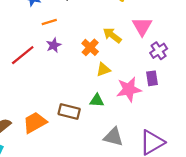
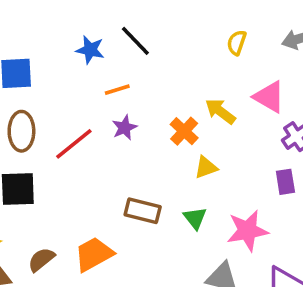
pink triangle: (142, 26) -> (269, 97), turned -30
pink star: (129, 89) -> (247, 231), moved
green triangle: (97, 100) -> (195, 218), turned 48
brown rectangle: (69, 111) -> (143, 211), moved

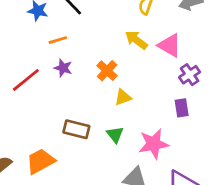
yellow arrow: (220, 111) -> (136, 40), moved
purple star: (125, 128) -> (63, 68), turned -30

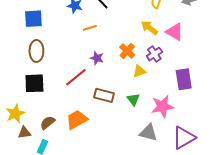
purple star: (63, 68) -> (97, 58), moved
purple cross: (190, 75) -> (154, 54), moved
red line: (26, 80) -> (76, 77), moved
purple rectangle: (182, 108) -> (184, 79), size x1.5

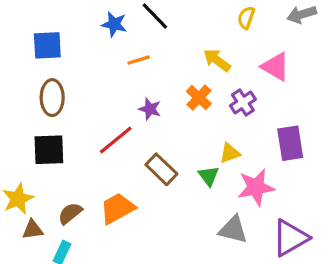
yellow arrow: (149, 28) -> (217, 60), moved
yellow triangle: (139, 71) -> (230, 153), moved
brown rectangle: (104, 95) -> (161, 169), turned 30

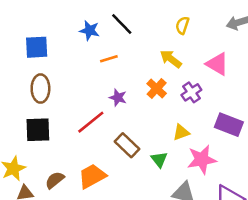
yellow semicircle: (246, 18) -> (182, 25), moved
purple rectangle: (290, 143) -> (229, 125), turned -60
green triangle: (209, 176) -> (159, 159), moved

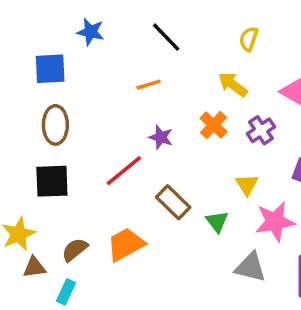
blue star: (90, 30) -> (91, 32), moved
yellow triangle: (181, 132) -> (247, 185), turned -42

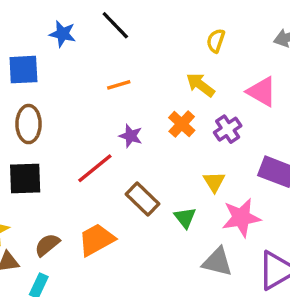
black line: (166, 37) -> (115, 25), moved

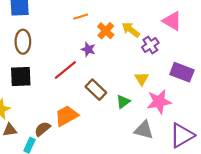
yellow arrow: (200, 85) -> (131, 30), moved
orange cross: (182, 124) -> (106, 31), moved
green triangle: (185, 218) -> (123, 102), turned 32
brown semicircle: (47, 245) -> (43, 129), moved

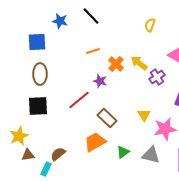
yellow triangle: (142, 79) -> (144, 115), moved
green triangle: (123, 102) -> (123, 152), moved
orange trapezoid: (66, 116) -> (95, 142), moved

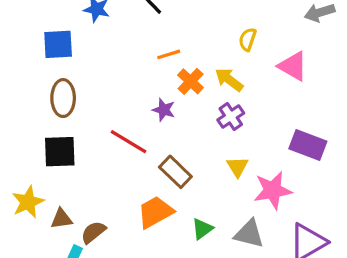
yellow semicircle: (150, 25) -> (248, 39), moved
orange line: (93, 51) -> (169, 54), moved
purple cross: (157, 77) -> (231, 116), moved
red line: (79, 100) -> (128, 142), turned 70
brown triangle: (28, 155) -> (61, 219), moved

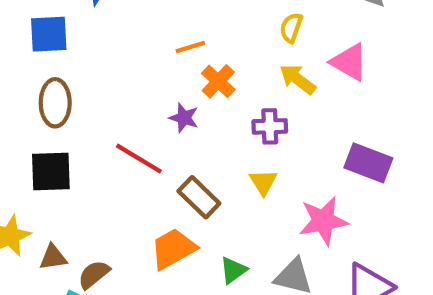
yellow arrow: (229, 80) -> (298, 79), moved
purple cross: (231, 116) -> (270, 126), turned 32
yellow triangle: (237, 167) -> (263, 182), moved

